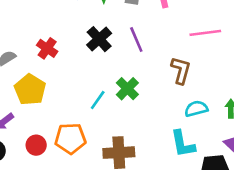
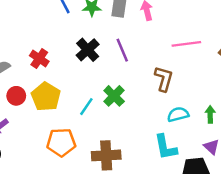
yellow pentagon: (30, 90) -> (46, 97), moved
red circle: (36, 145) -> (16, 96), moved

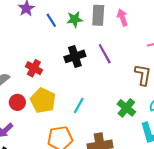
black cross: (88, 50) -> (75, 56), turned 30
green cross: (114, 96) -> (126, 108), moved

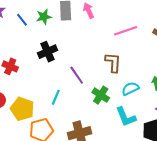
purple line: (105, 54) -> (77, 75), moved
yellow pentagon: (43, 100) -> (22, 109), moved

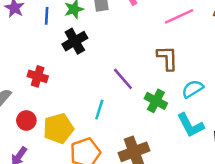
blue line: (22, 20) -> (47, 16), turned 48
black cross: (48, 52) -> (75, 41), moved
yellow pentagon: (22, 109) -> (58, 128), turned -30

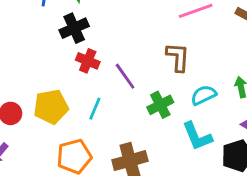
red cross: (38, 76) -> (88, 61), moved
green cross: (156, 101) -> (160, 105), turned 30
yellow pentagon: (58, 128) -> (51, 107), moved

